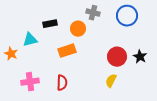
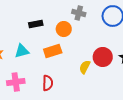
cyan triangle: (30, 40) -> (22, 51), moved
yellow semicircle: (111, 81) -> (85, 67), moved

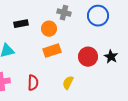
orange rectangle: (53, 51) -> (52, 51), moved
yellow semicircle: (85, 67) -> (68, 83), moved

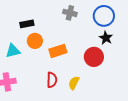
orange circle: (49, 29) -> (35, 41), moved
black star: (111, 57) -> (106, 38), moved
red semicircle: (33, 83) -> (52, 80), moved

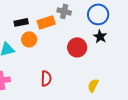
orange rectangle: (58, 51) -> (46, 22), moved
red circle: (94, 57) -> (77, 47), moved
yellow semicircle: (74, 83) -> (93, 85), moved

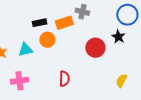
blue circle: (98, 14) -> (127, 15), moved
yellow semicircle: (93, 85) -> (121, 81), moved

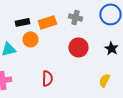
gray cross: (82, 12) -> (75, 17), moved
black star: (118, 37) -> (111, 48), moved

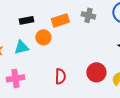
black rectangle: (22, 22) -> (26, 20), moved
red circle: (78, 47) -> (96, 72), moved

